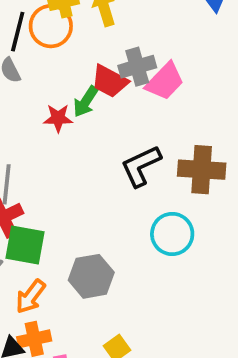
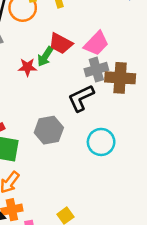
gray cross: (137, 67) -> (96, 70), moved
brown cross: (202, 170) -> (120, 78), moved
gray hexagon: (91, 276) -> (49, 130), moved

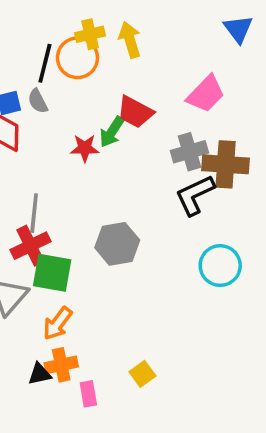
pink trapezoid: (96, 43) -> (206, 94), moved
black L-shape: (81, 98) -> (195, 195), moved
cyan circle: (101, 142) -> (220, 266), moved

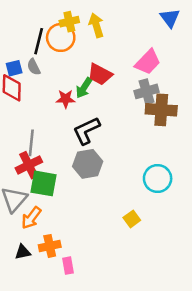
gray cross: (189, 152) -> (147, 91), moved
black L-shape: (195, 195) -> (86, 131), moved
orange arrow: (58, 323) -> (31, 218), moved
black triangle: (40, 374) -> (23, 252), moved
yellow square: (142, 374) -> (132, 219), moved

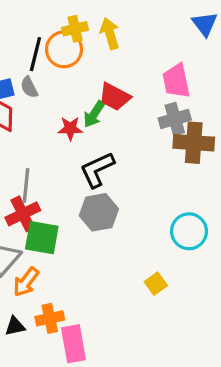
pink trapezoid: (148, 62) -> (176, 81), turned 124
pink rectangle: (68, 266) -> (73, 344), size x1.6

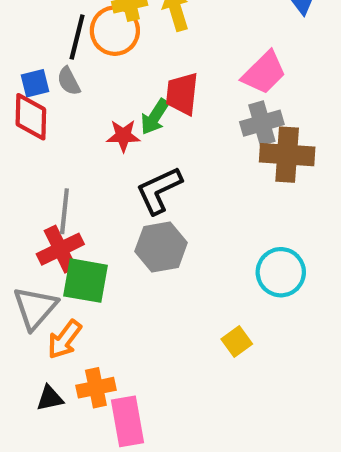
pink trapezoid: (176, 81) -> (264, 73), turned -123
red trapezoid: (115, 97) -> (182, 94), turned 68

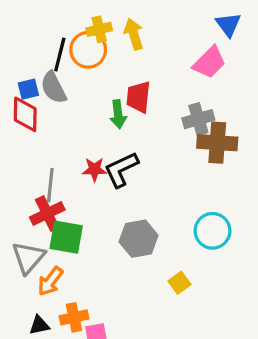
pink trapezoid: (264, 73) -> (209, 62), moved
gray semicircle: (69, 81) -> (54, 88), size x1.5
green arrow: (155, 117) -> (118, 114), turned -40
red star: (123, 136) -> (94, 169), moved
gray hexagon: (161, 247) -> (139, 239), moved

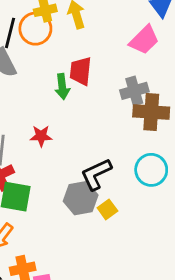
black L-shape: (121, 169) -> (96, 174), moved
cyan circle: (213, 231) -> (151, 170), moved
yellow square: (179, 283) -> (107, 209), moved

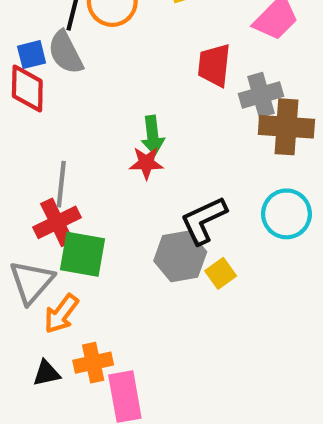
red trapezoid: (81, 71) -> (214, 65), moved
green arrow: (62, 87) -> (153, 135), moved
red star: (41, 136) -> (146, 163), moved

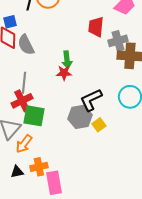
gray semicircle: (66, 52) -> (26, 45), moved

